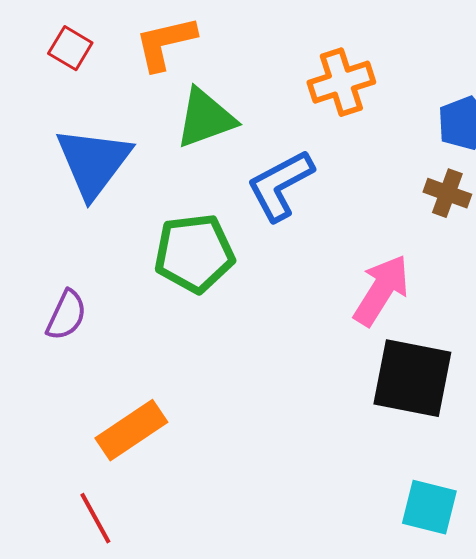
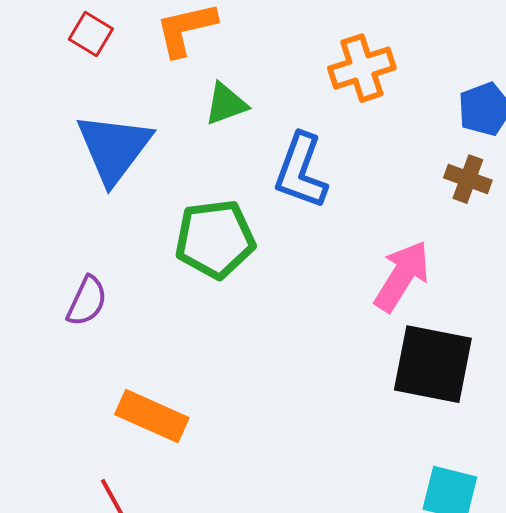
green triangle: (205, 118) -> (226, 104), size x0.7
blue L-shape: (280, 185) -> (301, 171), turned -42
orange rectangle: (131, 430) -> (152, 416), turned 58

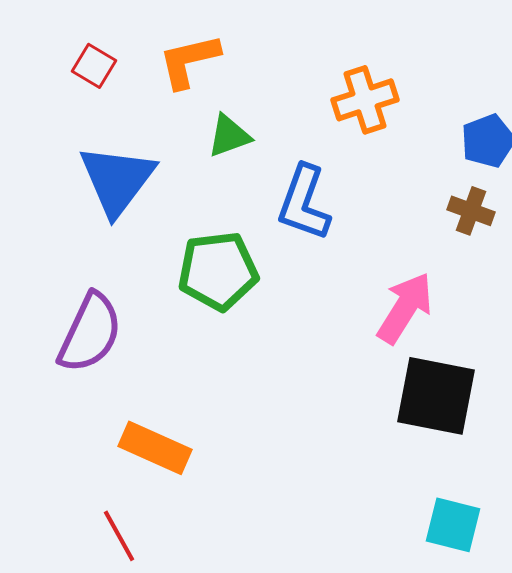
purple semicircle: (87, 301) -> (90, 333), size x1.6

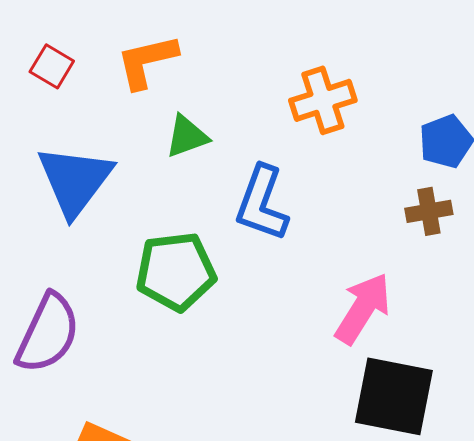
brown cross: (471, 211) -> (429, 211), turned -30

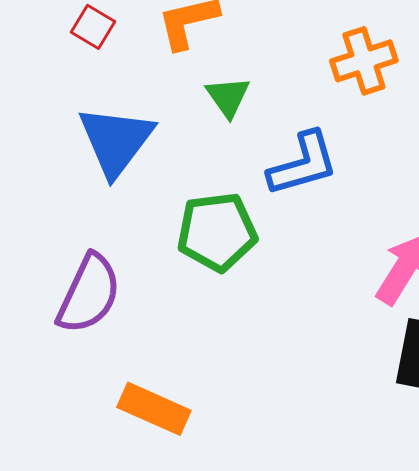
green triangle: (187, 136) -> (228, 97), turned -45
blue L-shape: (262, 203) -> (303, 164), turned -126

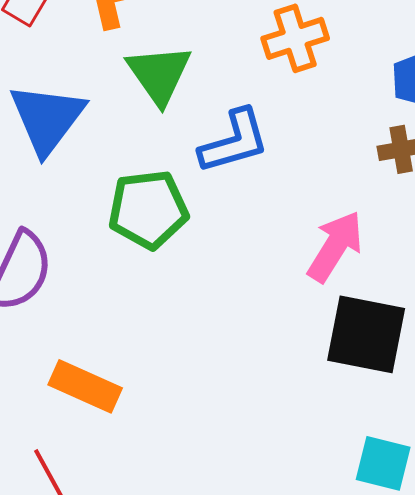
green triangle: (228, 97) -> (159, 74), size x1.5

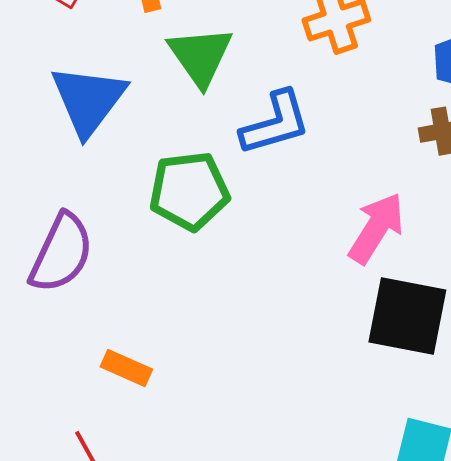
orange rectangle: (85, 386) -> (126, 368), size x0.7

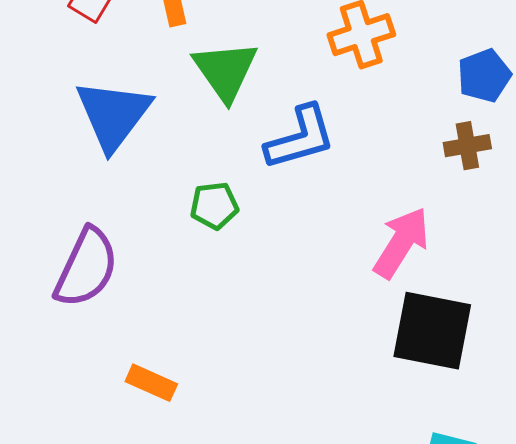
green pentagon: (189, 191) -> (214, 206), size x0.6

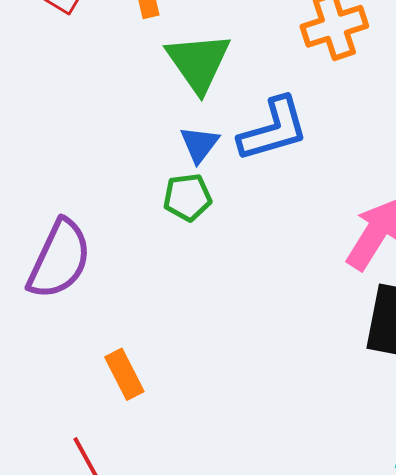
blue triangle: (113, 115) -> (199, 144), moved, size x0.5
orange rectangle: (151, 383) -> (124, 374), turned 39

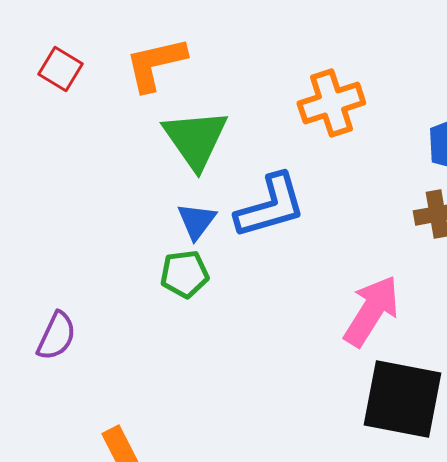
purple semicircle: (59, 259) -> (56, 336), size x0.6

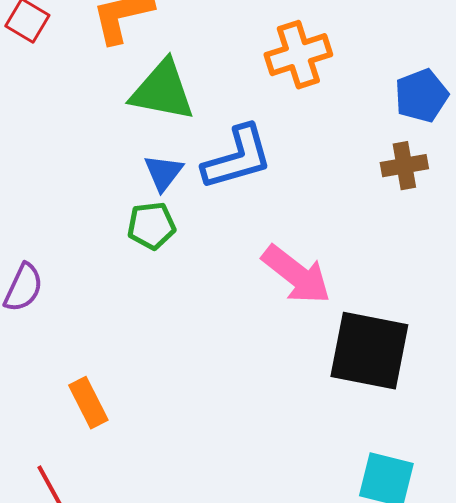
green triangle: (195, 139) -> (162, 91), turned -44
pink arrow: (371, 311) -> (296, 275), moved, turned 96

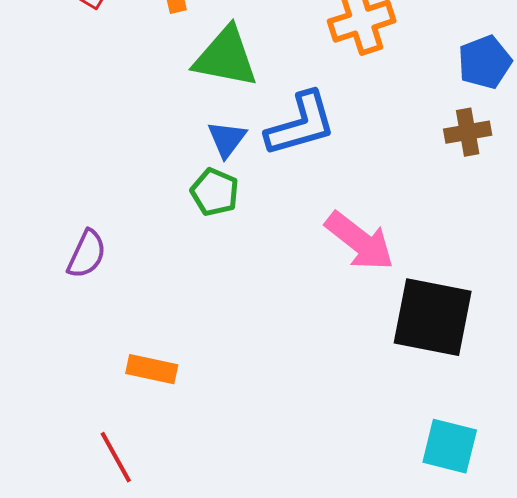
green pentagon: (151, 226) -> (215, 192), turned 30
orange rectangle: (88, 403) -> (152, 369), turned -51

